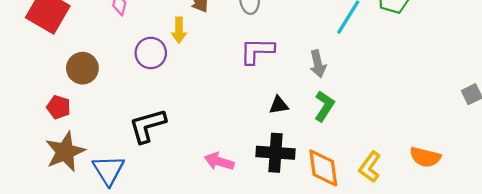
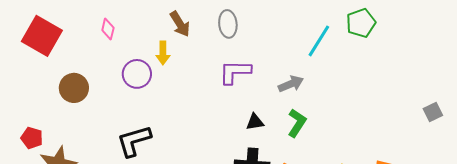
gray arrow: (318, 64) -> (291, 84), turned -100
red pentagon: (59, 107) -> (32, 138), moved

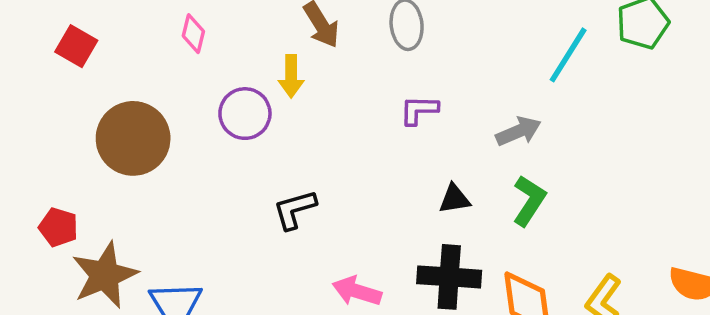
red square: (42, 36) -> (76, 46), size x0.6
purple L-shape: (235, 72) -> (419, 110), size x0.7
brown circle: (74, 88) -> (133, 138), size x1.4
black L-shape: (134, 141) -> (295, 209), moved, size x0.7

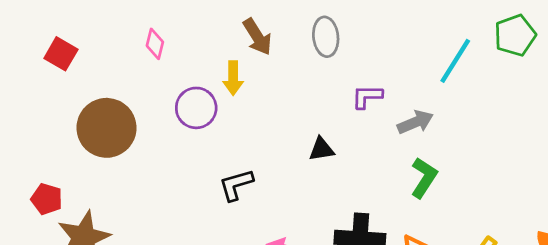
purple L-shape: (419, 110) -> (367, 97), moved
black triangle: (455, 199) -> (321, 149), moved

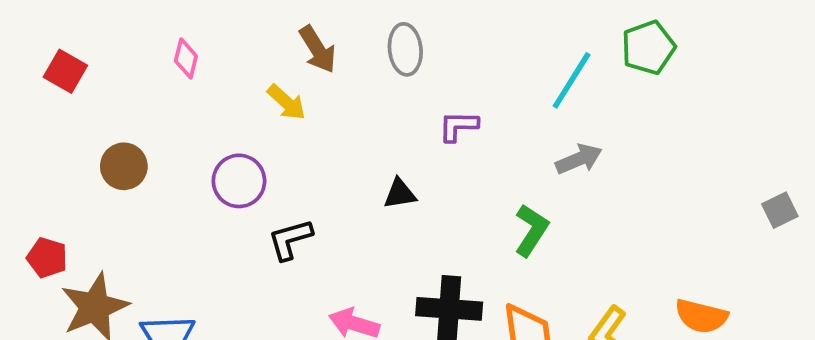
yellow arrow: (233, 78) -> (286, 102), turned -48
purple circle: (196, 108) -> (239, 181), moved
gray arrow: (415, 122) -> (579, 159), moved
brown circle: (107, 128) -> (124, 166), size x0.6

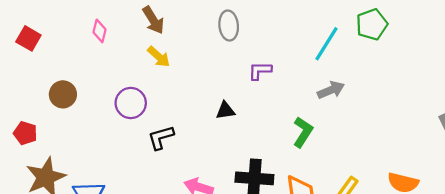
brown arrow: (318, 49) -> (153, 20), moved
red pentagon: (47, 258) -> (25, 133), moved

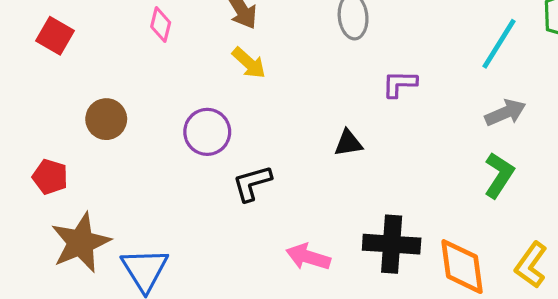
green L-shape: (303, 132) -> (499, 175), moved

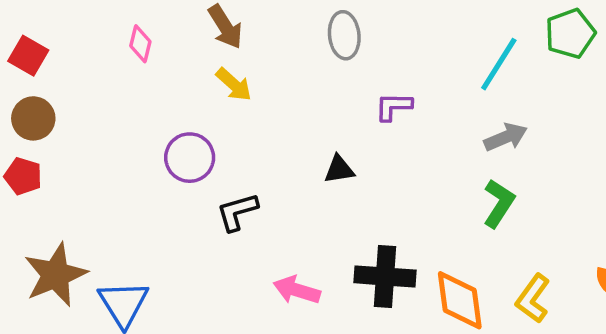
brown circle: (106, 119) -> (33, 118), moved
red pentagon: (50, 177) -> (23, 176), moved

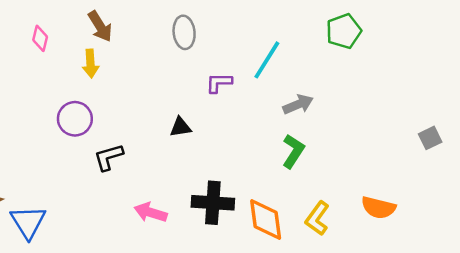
cyan line: (499, 64) -> (267, 60), moved
yellow arrow: (234, 84) -> (90, 64), moved, turned 44

